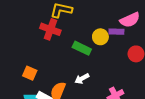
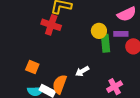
purple rectangle: (116, 32) -> (121, 34), moved
green rectangle: (82, 48) -> (105, 43), moved, turned 60

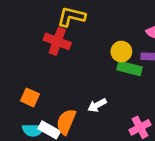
green rectangle: (105, 43) -> (130, 68), turned -72

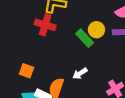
green rectangle: (130, 68) -> (85, 38), moved, turned 36

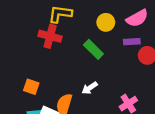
yellow circle: (96, 30) -> (106, 22), moved

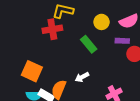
red cross: (50, 36) -> (52, 29), turned -30
orange square: (31, 87) -> (32, 71), size x1.5

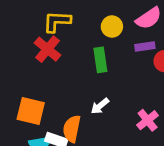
red cross: (52, 29) -> (47, 49), turned -30
green rectangle: (89, 44) -> (100, 60), turned 42

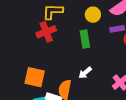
red cross: (47, 49) -> (46, 32), turned 30

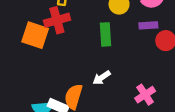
orange square: (35, 77) -> (35, 35), moved

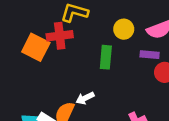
white arrow: (102, 78) -> (85, 98), moved

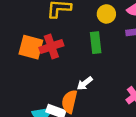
red cross: (60, 36) -> (51, 47), moved

